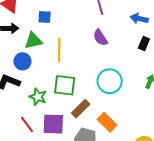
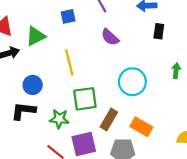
blue square: (45, 17) -> (68, 16), moved
green triangle: (33, 41) -> (36, 36), moved

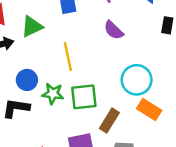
green star: (59, 119) -> (53, 94), moved
orange rectangle: (141, 127) -> (149, 110), moved

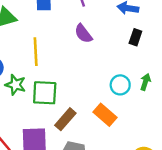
cyan circle: (137, 80) -> (120, 85), moved, size x0.7

